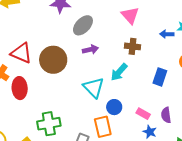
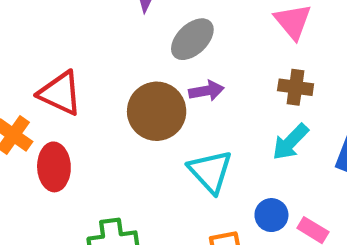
brown circle: (53, 60) -> (157, 111), moved
cyan arrow: (119, 72) -> (290, 142), moved
blue circle: (114, 107) -> (271, 215), moved

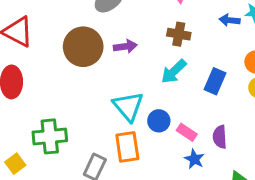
purple arrow: (206, 91) -> (125, 46), moved
cyan triangle: (210, 171) -> (128, 106), moved

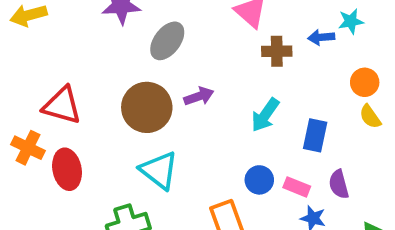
brown cross: (179, 34) -> (277, 51), moved
blue rectangle: (215, 81) -> (315, 135), moved
cyan triangle: (128, 106) -> (159, 170), moved

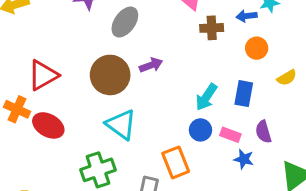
orange circle: (365, 82) -> (257, 48), moved
red triangle: (62, 105) -> (43, 75), turned -44
cyan arrow: (265, 115) -> (206, 97), moved
yellow semicircle: (370, 117) -> (287, 78), turned -84
red ellipse: (67, 169) -> (48, 125), turned -48

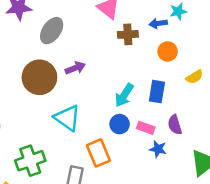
cyan triangle: (121, 125) -> (67, 118), moved

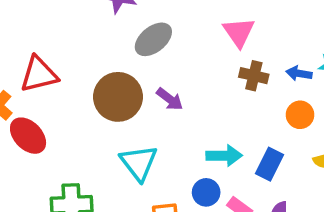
purple arrow: (75, 68) -> (170, 99), turned 42
cyan arrow: (124, 95) -> (224, 156), turned -140

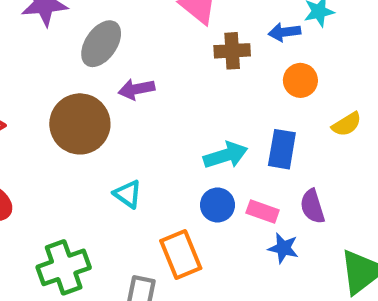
purple arrow: (170, 99) -> (136, 89), moved, turned 148
cyan triangle: (139, 163) -> (128, 194), size x0.6

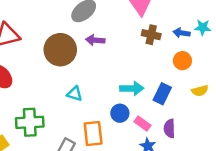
cyan triangle: (128, 194) -> (75, 94), turned -35

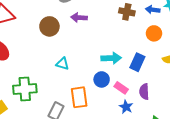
brown circle: (60, 50) -> (49, 26), size x0.7

